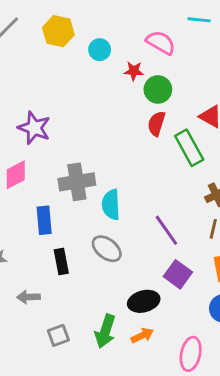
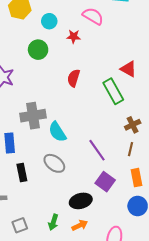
green circle: (158, 89) -> (38, 50), moved
red semicircle: (156, 124) -> (74, 78), moved
cyan semicircle: (111, 205) -> (57, 132), turned -30
green arrow: (105, 331) -> (53, 222), size x0.7

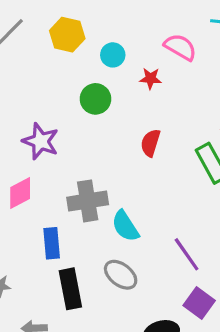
black rectangle: (22, 172) -> (70, 289), size x1.4

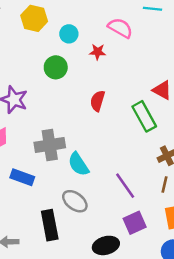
blue rectangle: (52, 243) -> (22, 177), turned -65
black rectangle: (70, 289) -> (50, 225), moved
purple square: (199, 303) -> (135, 223), turned 30

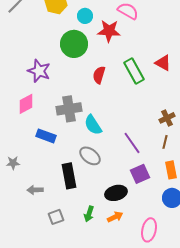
red star: (98, 52) -> (109, 31), size x1.6
green circle: (56, 67) -> (74, 44), size x1.4
red semicircle: (98, 101) -> (99, 75), moved
green rectangle: (144, 116) -> (134, 71), moved

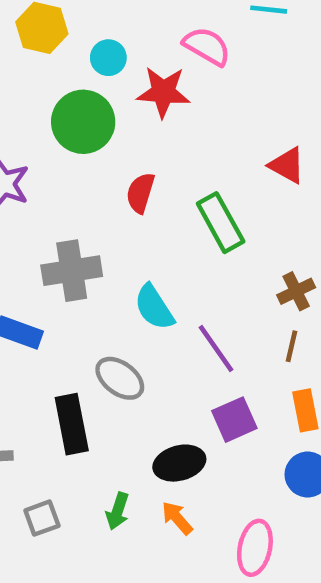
green rectangle: (134, 71) -> (221, 223), moved
cyan semicircle: (93, 125) -> (154, 307), moved
orange arrow: (115, 217) -> (177, 518), turned -105

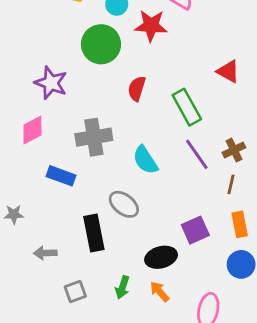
purple line: (216, 349) -> (197, 154), moved

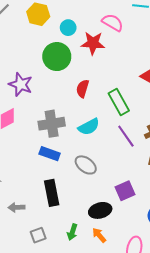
cyan semicircle: (145, 160) -> (89, 127), moved, turned -85
blue rectangle: (61, 176) -> (50, 154), moved
gray ellipse: (124, 204) -> (86, 165), moved

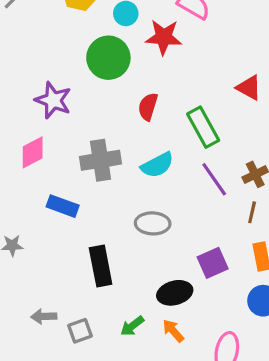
blue rectangle: (50, 154) -> (63, 206), moved
gray ellipse: (86, 165) -> (153, 223), turned -35
gray arrow: (16, 207) -> (44, 317), moved
green arrow: (72, 232) -> (132, 326), turned 35

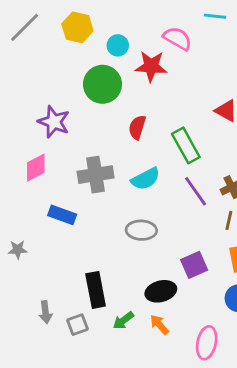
black rectangle: (101, 266) -> (96, 290), moved
gray arrow: (44, 317) -> (46, 312), turned -95

